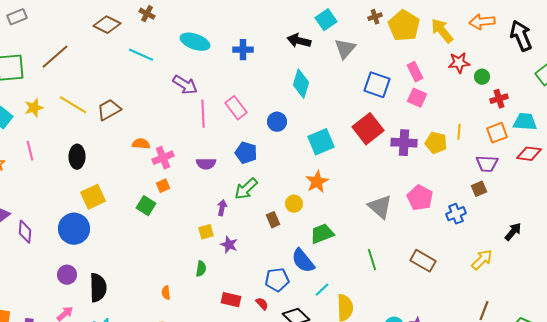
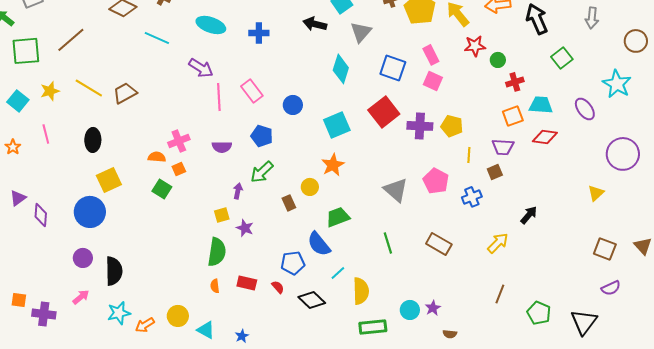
cyan diamond: (301, 84) -> (341, 69), moved
yellow line: (459, 132) -> (469, 155), moved
orange semicircle: (141, 144) -> (157, 157), moved
green semicircle: (201, 269) -> (217, 252), size x1.8
orange semicircle: (166, 293) -> (215, 286), moved

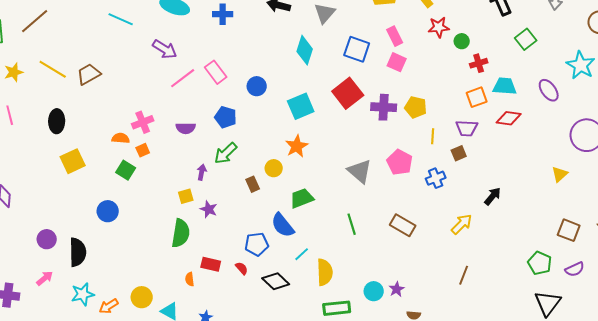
pink line: (219, 97) -> (183, 78), turned 56
blue circle: (90, 212) -> (108, 211), moved, size x0.7
orange semicircle: (215, 286) -> (190, 279), moved
green pentagon: (539, 313) -> (540, 263), moved

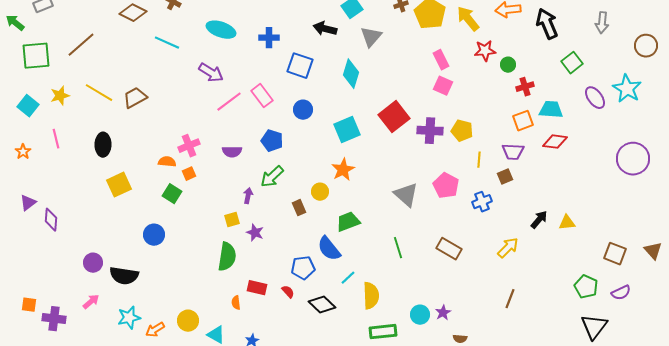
blue square: (357, 49) -> (300, 66), moved
purple ellipse: (549, 90) -> (595, 98), moved
yellow triangle: (560, 174) -> (567, 223), moved, turned 36
black semicircle: (78, 252) -> (124, 276), turned 100

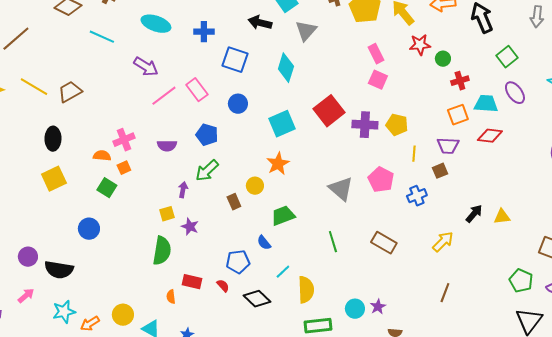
purple ellipse: (595, 98) -> (515, 93), moved
black ellipse: (103, 145) -> (53, 139), moved
blue semicircle: (329, 249) -> (264, 243), size x0.6

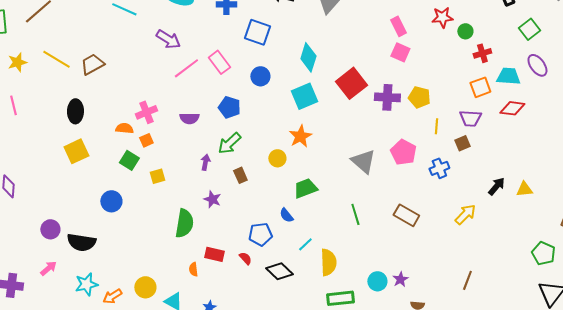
cyan diamond: (286, 68) -> (308, 57), moved
brown rectangle: (234, 202) -> (240, 175), moved
yellow square: (167, 214) -> (157, 176), moved
brown line: (445, 293) -> (467, 280), moved

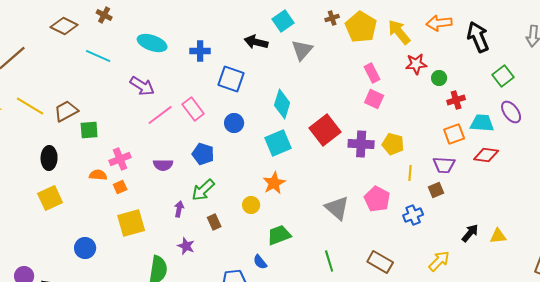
green square: (129, 160) -> (89, 130), moved, turned -36
yellow square: (157, 176) -> (131, 223), size x1.8

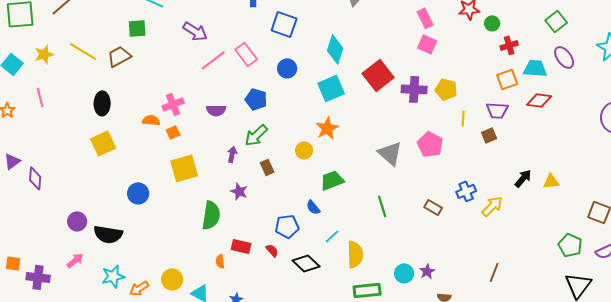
green square: (89, 130) -> (137, 28), moved
blue cross: (413, 215) -> (466, 191), moved
brown rectangle: (380, 262) -> (433, 207), size x0.7

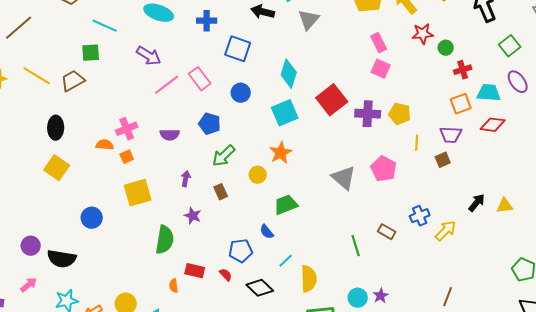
green arrow: (256, 135) -> (224, 156), moved
yellow square: (103, 143) -> (57, 168), turned -30
green line: (382, 206) -> (356, 246), moved

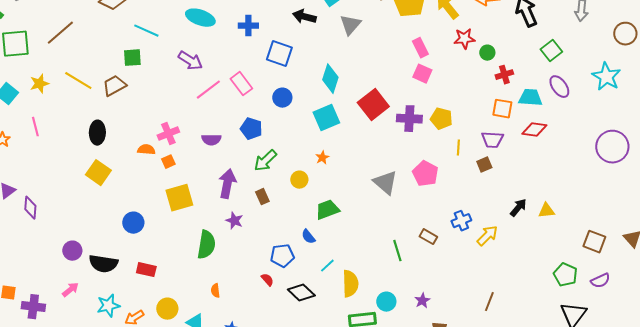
orange square: (461, 104) -> (502, 109), turned 30
orange star: (281, 153) -> (322, 158), size x0.6
purple arrow: (186, 179) -> (227, 184), size x1.8
red rectangle: (195, 271) -> (146, 270), moved
cyan circle: (358, 298) -> (386, 302), moved

